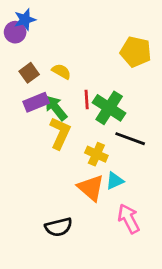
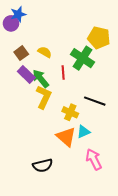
purple rectangle: (36, 102) -> (26, 75), turned 66
green cross: (109, 108) -> (82, 58), moved

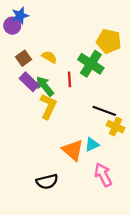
yellow cross: (70, 112) -> (115, 127), moved

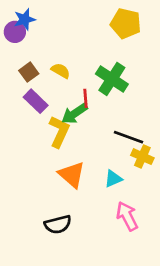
yellow pentagon: (109, 41) -> (126, 24), moved
green arrow: (45, 86) -> (74, 114), moved, turned -85
orange triangle: (73, 150) -> (72, 175), moved

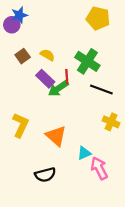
purple rectangle: (36, 101) -> (45, 79), moved
yellow L-shape: (59, 132) -> (20, 125), moved
black line: (128, 137) -> (101, 89), moved
cyan triangle: (113, 179) -> (84, 153), moved

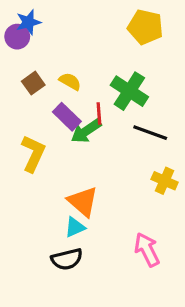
yellow L-shape: (20, 125) -> (33, 154), moved
cyan triangle: (84, 153) -> (75, 227), moved

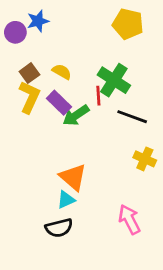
blue star: (28, 22) -> (38, 21), moved
red line: (99, 113) -> (98, 96), moved
yellow L-shape: (33, 154) -> (29, 97), moved

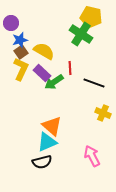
blue star: (38, 21) -> (20, 40), moved
yellow semicircle: (62, 72) -> (44, 51), size x1.5
green cross: (114, 80) -> (81, 34), moved
cyan triangle: (66, 200) -> (47, 142), size x1.5

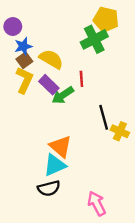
green cross: (81, 34) -> (94, 39), turned 30
black line: (94, 83) -> (104, 117), moved, turned 55
pink arrow: (92, 156) -> (97, 203), moved

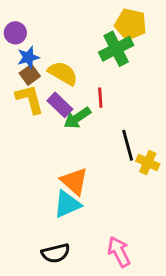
yellow L-shape: (24, 80) -> (30, 99), turned -40
black semicircle: (49, 188) -> (56, 253), moved

